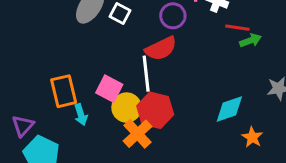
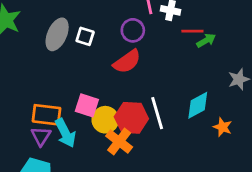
white line: (146, 74) -> (157, 113), moved
orange rectangle: (64, 91) -> (46, 115), turned -60
cyan arrow: (81, 115) -> (65, 133), size x1.5
purple triangle: (23, 126) -> (41, 136), moved

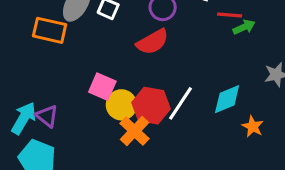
white line: (157, 113) -> (180, 103), turned 44
orange rectangle: (46, 115) -> (50, 30), moved
cyan arrow: (65, 133) -> (24, 118), moved, turned -128
purple triangle: (41, 136) -> (47, 116), turned -30

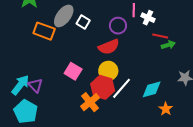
yellow circle: (121, 105) -> (108, 71), moved

